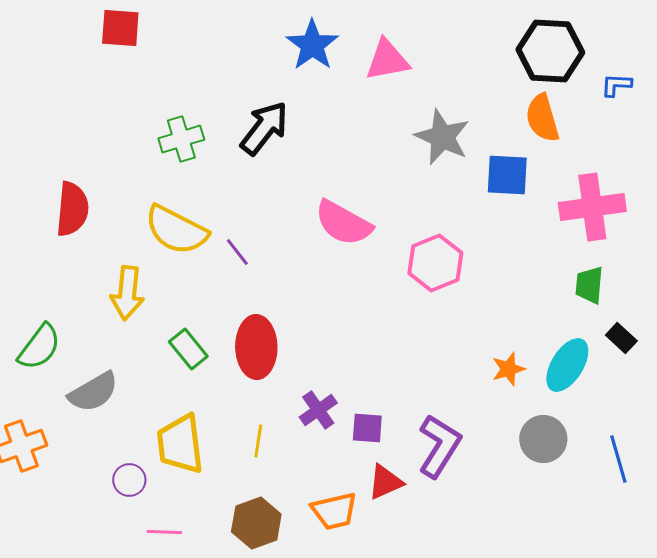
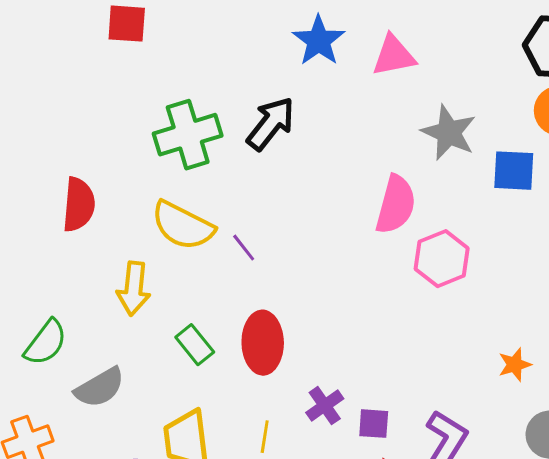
green cross: (181, 139) -> (188, 135), size x1.5
pink semicircle: (343, 223) -> (396, 205), moved, turned -104

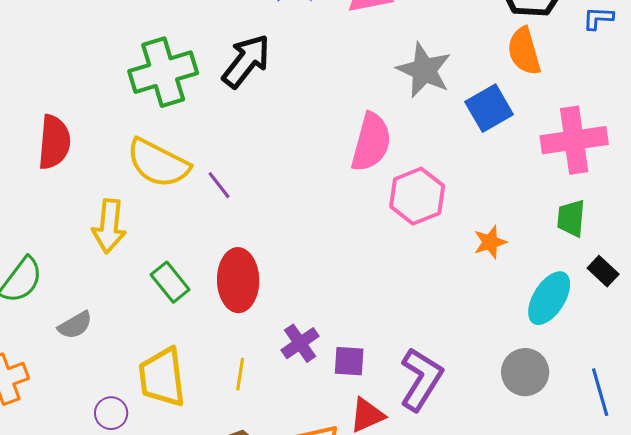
blue square: (514, 171) -> (489, 108), turned -33
orange star: (515, 365) -> (490, 242), moved
gray semicircle: (100, 388) -> (75, 325), size x0.7

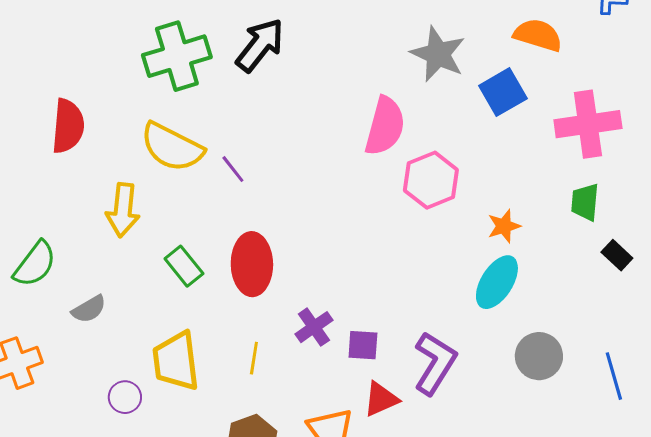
orange semicircle: (524, 51) -> (538, 35), turned 123
cyan ellipse: (549, 298) -> (497, 282), moved

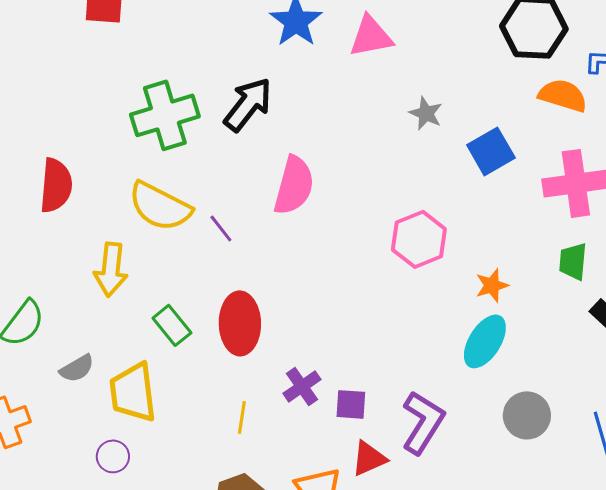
orange semicircle: (538, 35) -> (563, 95), moved
gray star: (438, 54) -> (426, 113), size x0.6
pink semicircle: (385, 126) -> (294, 185), moved
yellow trapezoid: (176, 361) -> (133, 392), moved

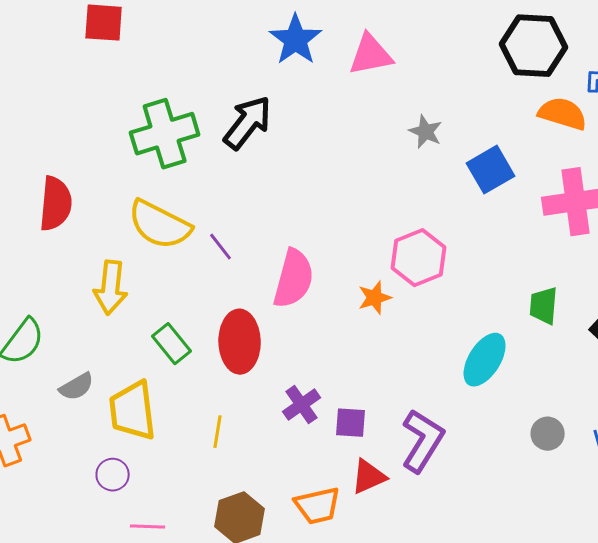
pink semicircle: (294, 185) -> (294, 279), moved
green trapezoid: (573, 261) -> (544, 306), moved
orange star: (492, 285) -> (375, 298), moved
gray circle: (527, 415) -> (548, 434), moved, size x0.7
yellow line: (242, 417) -> (218, 432), moved

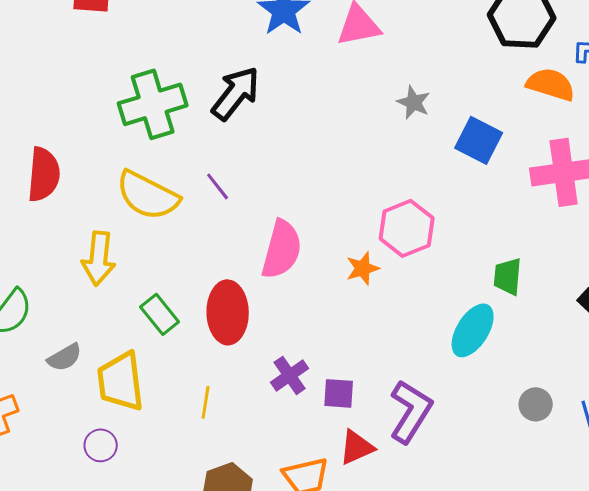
blue square: (491, 170) -> (479, 140), turned -33
purple line: (221, 247) -> (218, 186), moved
green trapezoid: (544, 306) -> (508, 276), moved

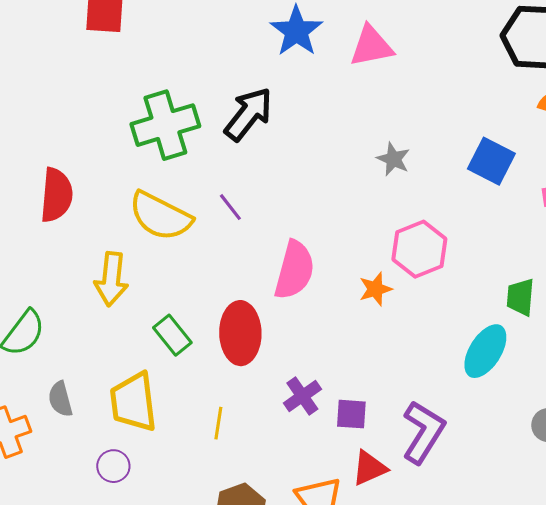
gray star: (414, 102) -> (393, 159), moved
gray semicircle: (65, 357) -> (60, 399), moved, turned 105

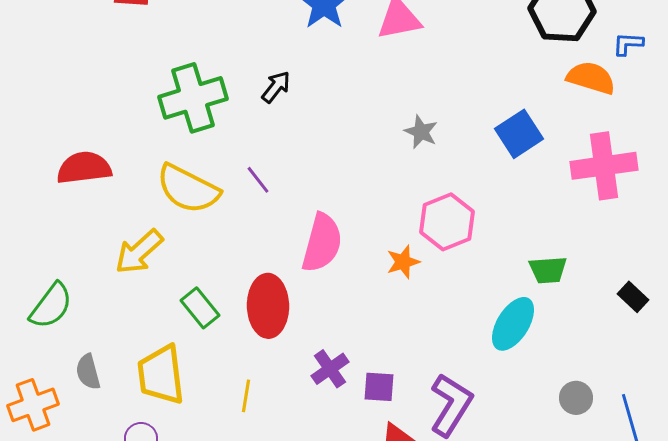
black arrow: (248, 114) -> (276, 87), size x0.6
blue square: (491, 161) -> (519, 134), turned 30
red semicircle: (56, 195) -> (84, 168), turned -102
yellow arrow: (111, 279) -> (139, 252), turned 42
green trapezoid: (520, 297) -> (548, 270), turned -99

